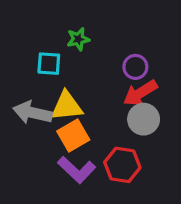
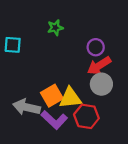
cyan square: (49, 64) -> (13, 45), moved
yellow triangle: (67, 106) -> (70, 98), moved
gray arrow: (32, 113) -> (27, 107), moved

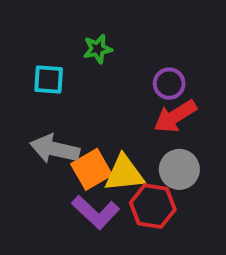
cyan square: (13, 45) -> (49, 80), moved
gray circle: (101, 84) -> (179, 169), moved
gray arrow: (27, 107) -> (55, 149), moved

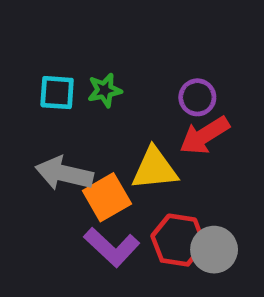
green star: (98, 49) -> (105, 90), moved
gray circle: (179, 169) -> (214, 250), moved
yellow triangle: (124, 173) -> (155, 169), moved

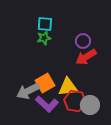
cyan square: (57, 93) -> (45, 24), moved
yellow triangle: (155, 169) -> (68, 87), moved
gray arrow: (64, 173) -> (28, 91), moved, turned -40

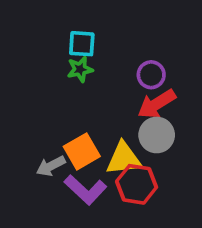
gray arrow: (28, 91) -> (51, 166), size x0.7
gray circle: (90, 105) -> (157, 135), moved

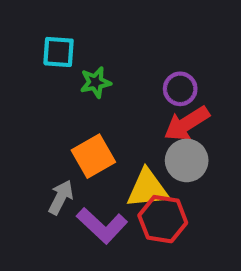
cyan square: (82, 44) -> (59, 52), moved
orange square: (82, 151) -> (93, 156), moved
gray arrow: (51, 166) -> (61, 197), turned 144

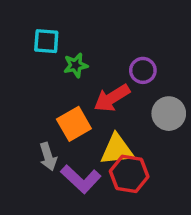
red arrow: (187, 124) -> (112, 98), moved
gray circle: (187, 160) -> (169, 114), moved
gray arrow: (61, 197) -> (48, 157), turned 136

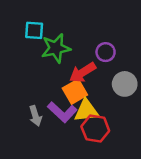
green star: (76, 65) -> (56, 48), size x1.6
orange square: (74, 124) -> (75, 92), moved
purple L-shape: (81, 179) -> (62, 112), moved

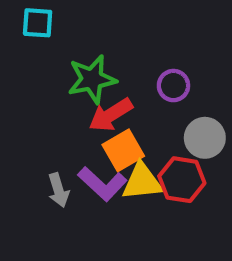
cyan square: (34, 30) -> (38, 23), moved
red arrow: (83, 72) -> (111, 115), moved
red hexagon: (95, 129) -> (182, 180), moved

